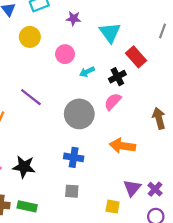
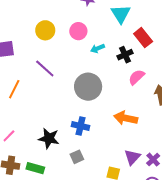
yellow circle: (30, 37) -> (45, 30), moved
pink semicircle: (113, 102) -> (136, 77), moved
black star: (24, 167) -> (49, 138), moved
gray square: (72, 191) -> (77, 157), turned -32

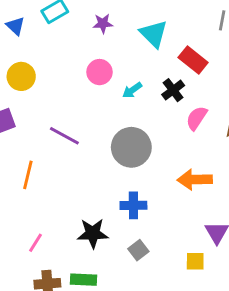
yellow circle: (45, 30) -> (21, 76), moved

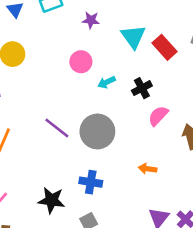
red rectangle: (193, 60) -> (165, 47), moved
purple line: (64, 136) -> (57, 128), moved
orange arrow: (195, 180) -> (148, 169), size x0.6

